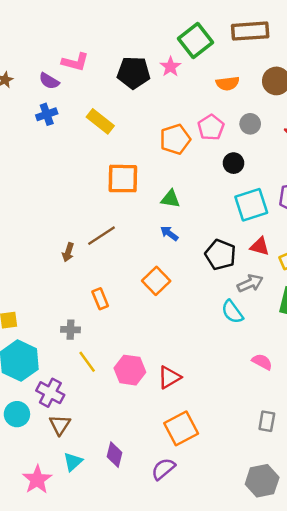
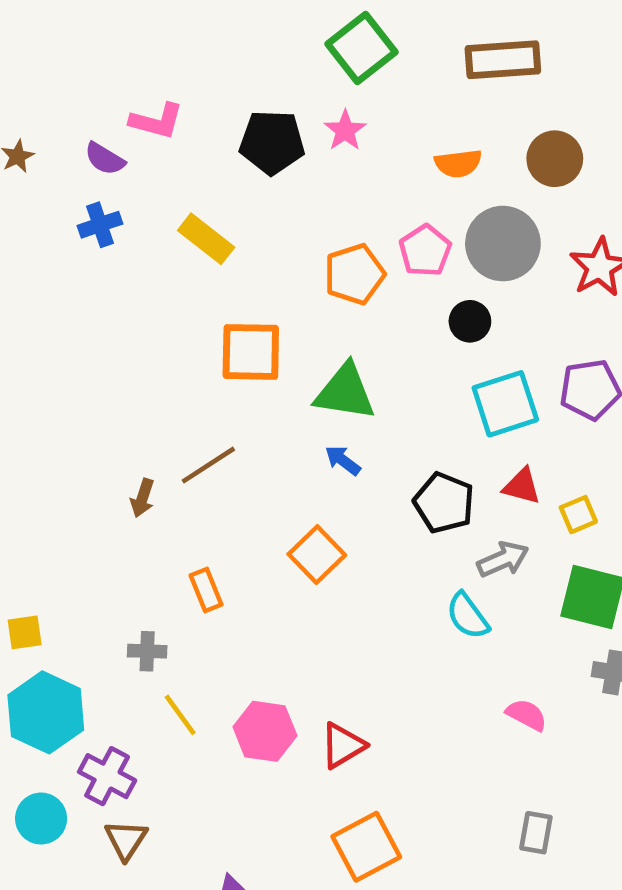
green square: (195, 41) -> (362, 48), moved
gray circle: (250, 124) -> (503, 244), size x1.8
green triangle: (170, 199) -> (345, 392), size x1.6

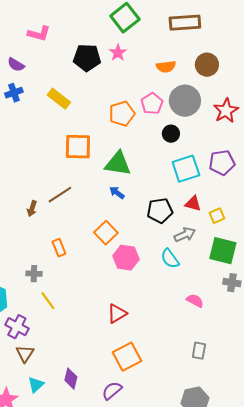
pink L-shape: (157, 121) -> (39, 34), moved
black pentagon: (444, 503) -> (160, 211), turned -30
pink hexagon: (265, 731) -> (126, 258), moved

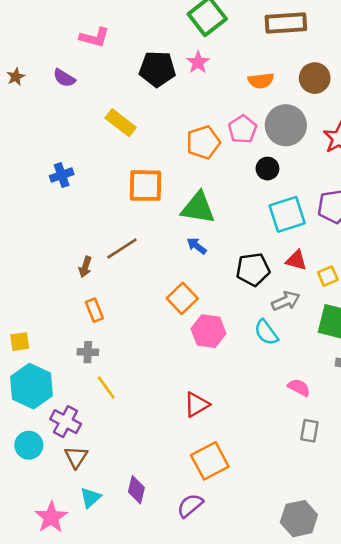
blue cross: (14, 93) -> (62, 175), moved
orange rectangle: (59, 248) -> (94, 310), moved
gray rectangle: (199, 351) -> (309, 431), moved

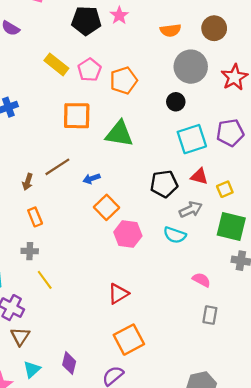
pink pentagon: (243, 129) -> (89, 70), moved
blue arrow: (197, 246) -> (92, 179), moved, turned -56
cyan semicircle: (266, 332) -> (175, 235), turned -35

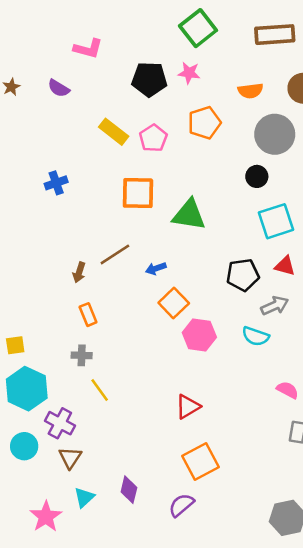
pink star: (119, 15) -> (189, 73), turned -30
orange pentagon: (124, 80) -> (204, 123), moved

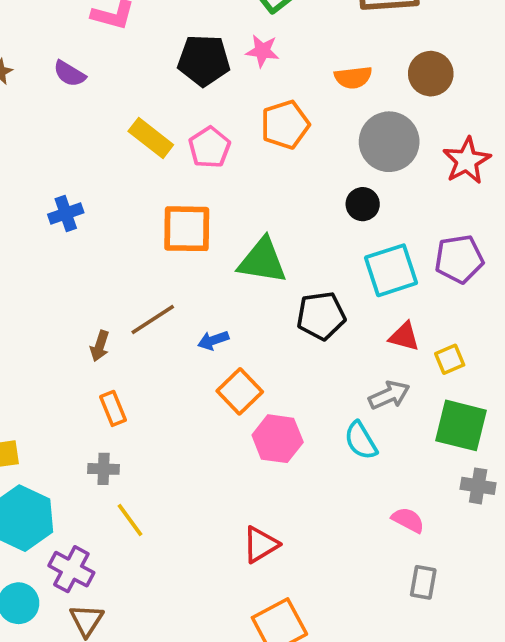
black pentagon: (243, 275) -> (321, 316), moved
cyan semicircle: (256, 336) -> (361, 441), turned 40

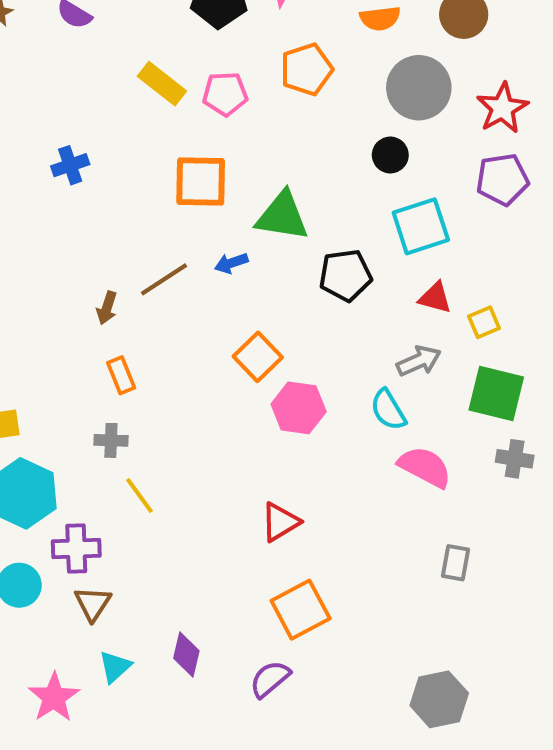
pink pentagon: (209, 147) -> (225, 94), turned 30
purple pentagon: (459, 259) -> (502, 179), moved
blue arrow: (213, 340) -> (231, 263), moved
pink semicircle: (408, 520) -> (425, 467), moved, size x1.5
purple cross: (71, 569) -> (76, 548), turned -30

